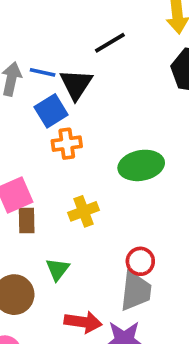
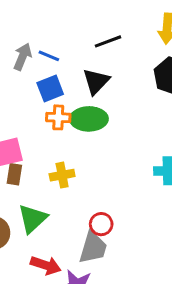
black triangle: (76, 84) -> (96, 81), moved
green ellipse: (141, 165) -> (89, 119), moved
green triangle: (58, 269) -> (33, 219), size x1.5

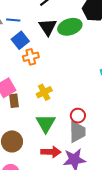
green ellipse: (89, 119) -> (70, 27), moved
green triangle: (33, 219) -> (46, 123), moved

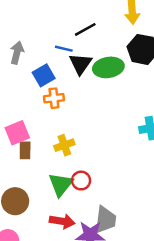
blue line: (13, 20) -> (64, 49), moved
red circle: (78, 116) -> (81, 181), moved
gray trapezoid: (77, 132) -> (105, 220), moved

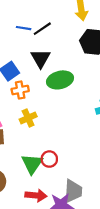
blue line: (64, 49) -> (24, 28), moved
green ellipse: (108, 67) -> (60, 80), moved
yellow cross: (64, 145) -> (28, 118), moved

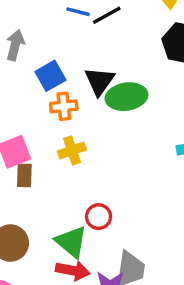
black triangle: (41, 59) -> (100, 81), moved
green triangle: (32, 164) -> (71, 242), moved, turned -30

